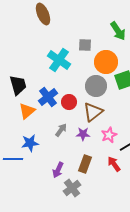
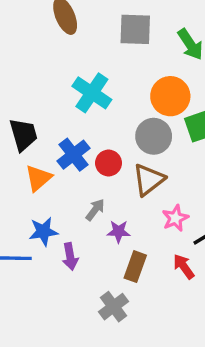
gray square: (85, 45) -> (135, 29), moved, size x1.5
purple star: (83, 134) -> (119, 231), moved
purple arrow: (58, 170) -> (70, 257), moved, turned -35

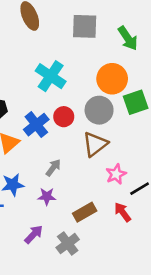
red circle: (109, 163) -> (64, 117), moved
purple star: (119, 231) -> (47, 196), moved
purple arrow: (70, 257) -> (34, 234), moved, turned -126
brown rectangle: (135, 267) -> (85, 212), turned 40

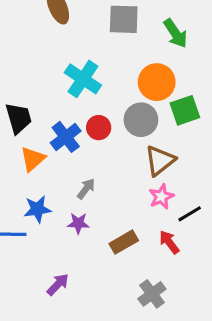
brown triangle: (95, 144) -> (160, 161), moved
purple arrow: (34, 234) -> (58, 284), moved
gray cross: (68, 244) -> (152, 294), moved

